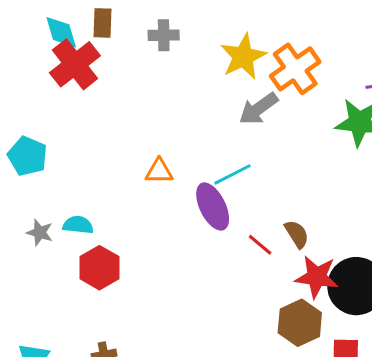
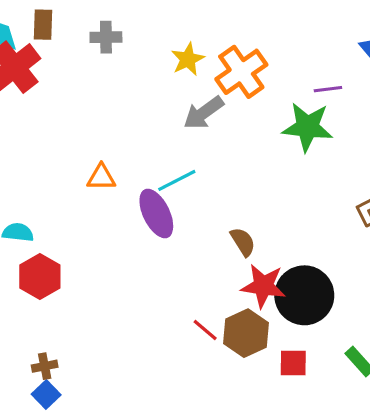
yellow star: (243, 57) -> (188, 59), size x0.7
red line: (260, 245) -> (205, 330), moved

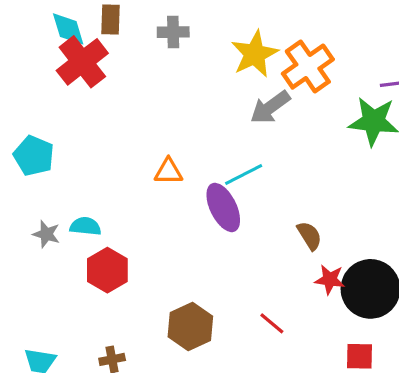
yellow star: (188, 59) -> (255, 54), size x1.4
red star: (263, 286) -> (330, 280), size x0.7
brown hexagon: (246, 333) -> (190, 327), moved

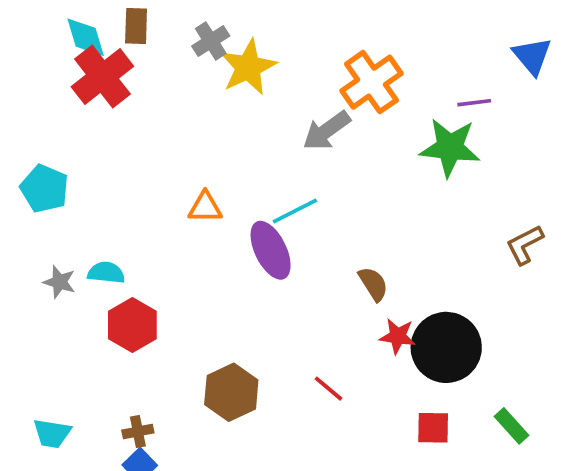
gray cross: (173, 32) -> (211, 41), turned -32
yellow star: (255, 54) -> (248, 67), moved

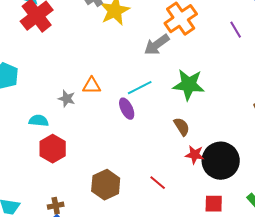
purple line: (474, 103) -> (236, 30), turned 66
green star: (450, 148) -> (189, 85), moved
purple ellipse: (271, 250) -> (127, 109), size x0.7
gray star: (59, 282) -> (67, 99), moved

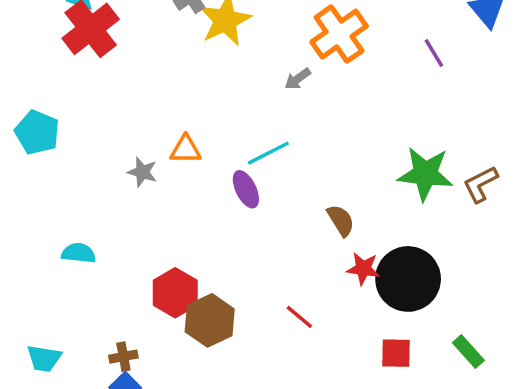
gray arrow: (157, 45) -> (298, 79), size x0.6
green star: (189, 85) -> (425, 174), moved
cyan semicircle: (39, 121) -> (79, 253), moved
red hexagon: (53, 149) -> (175, 293), moved

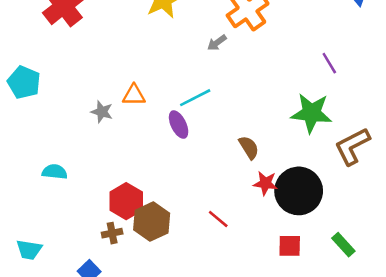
purple line: (434, 53) -> (329, 63), moved
brown L-shape: (480, 184) -> (352, 146), moved, size x1.4
brown cross: (123, 357) -> (112, 233), moved

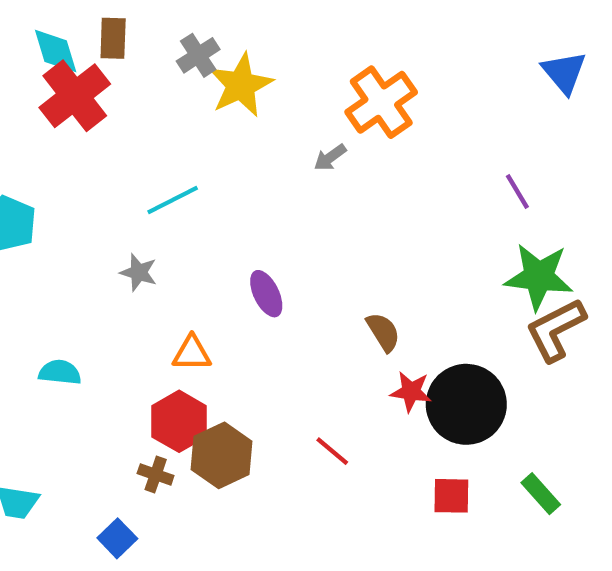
orange triangle: (134, 95) -> (192, 353), moved
cyan line: (195, 98) -> (173, 200), moved
green star: (311, 113) -> (539, 277), moved
brown cross: (112, 233) -> (156, 475), turned 30

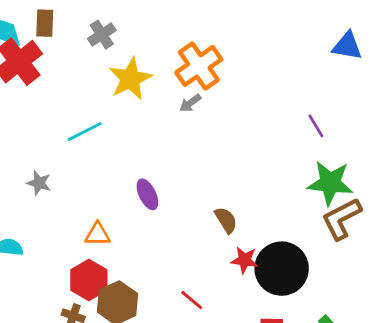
blue triangle: (564, 72) -> (347, 46), turned -40
yellow star: (241, 85) -> (130, 79), moved
orange cross: (381, 102) -> (199, 66), moved
gray star: (139, 272) -> (39, 183), moved

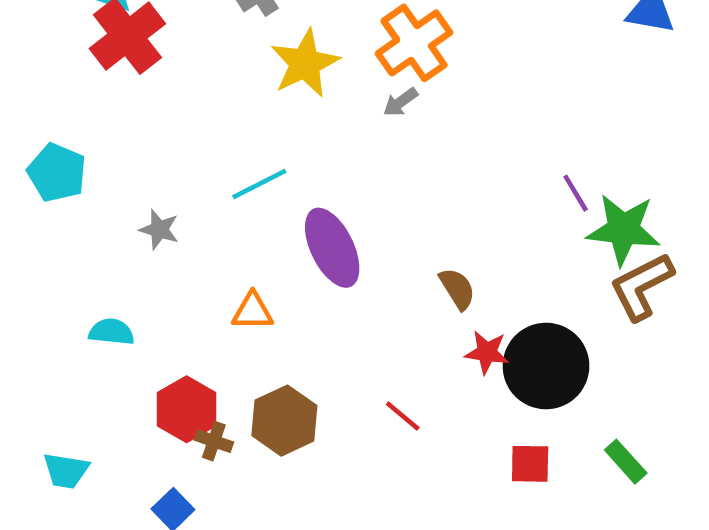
purple line: (316, 126) -> (576, 193), moved
cyan line: (85, 132) -> (259, 184), moved
purple ellipse: (147, 194) -> (332, 248), size x1.6
red hexagon: (89, 280) -> (187, 409), moved

